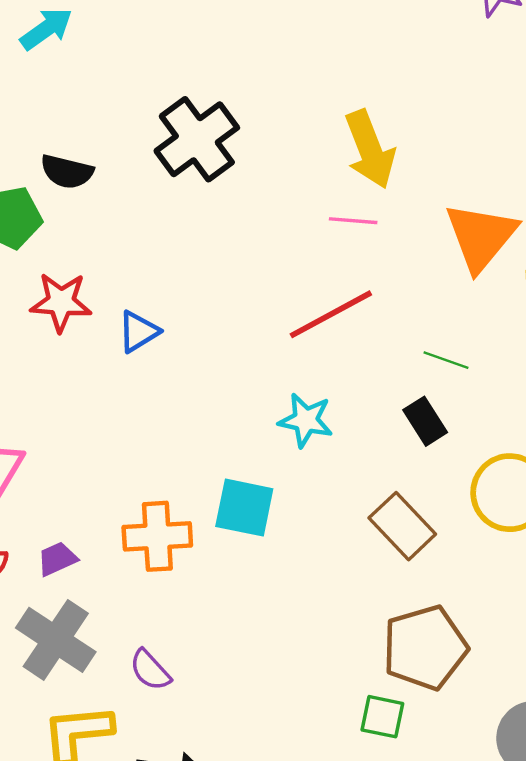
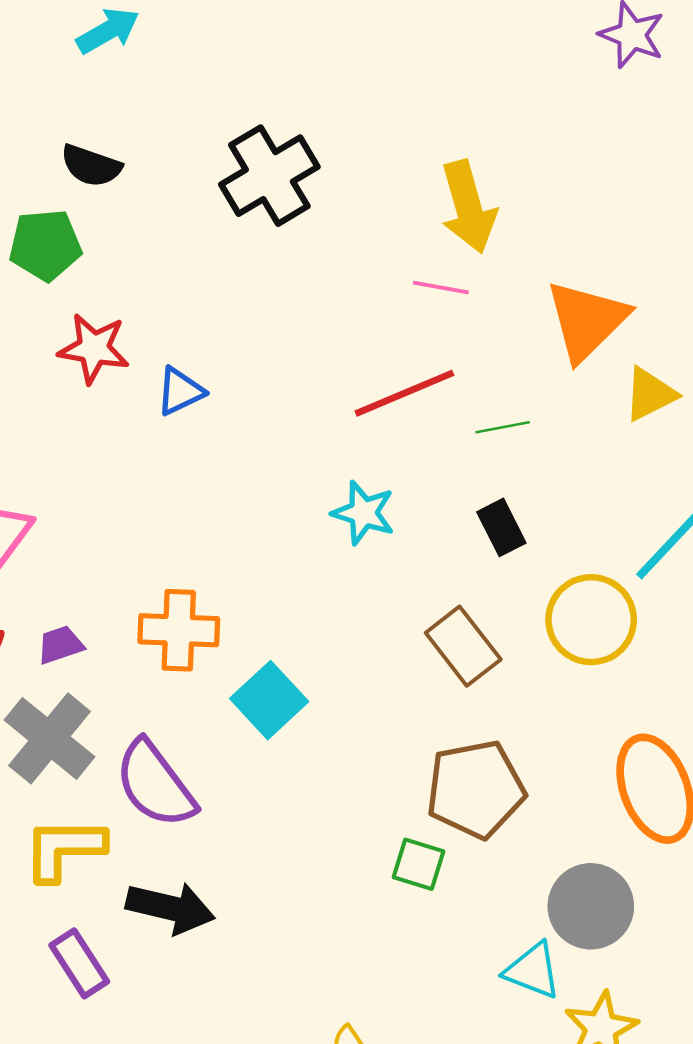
black semicircle: (67, 172) -> (91, 166), moved
green line: (446, 360) -> (503, 427), moved, turned -36
cyan square: (244, 508) -> (269, 700), moved, turned 30
purple semicircle: (150, 670) -> (155, 784), size x1.8

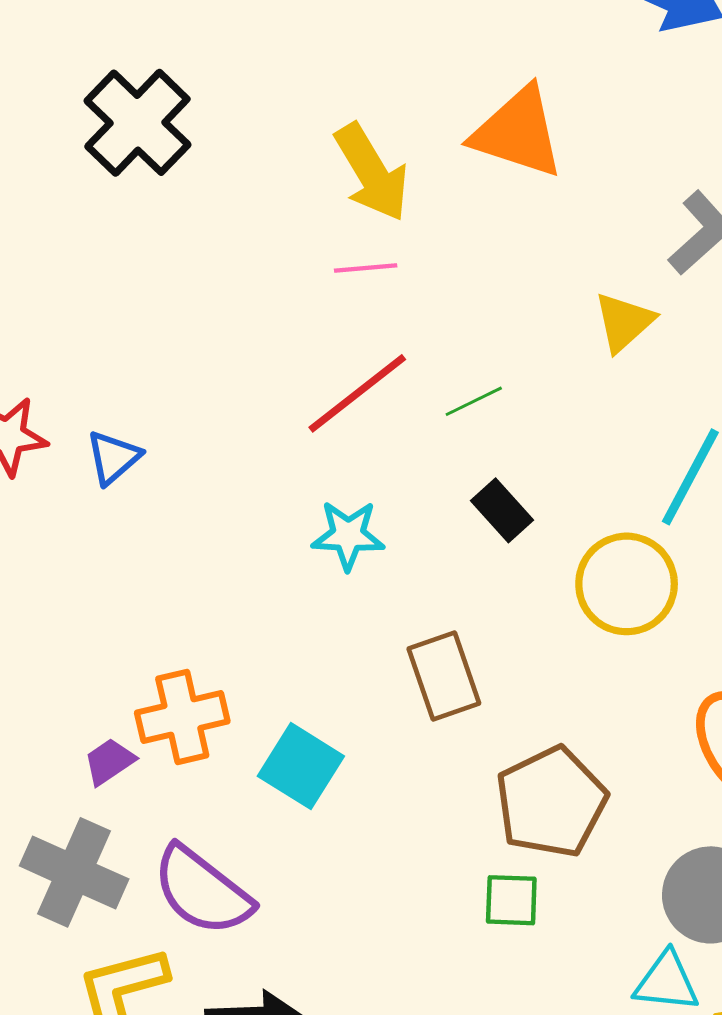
black cross: (269, 176) -> (137, 123), moved
orange triangle: (587, 320) -> (518, 132), moved, turned -42
purple trapezoid: (60, 645) -> (109, 761), moved
brown rectangle: (463, 646) -> (444, 676), moved, turned 34

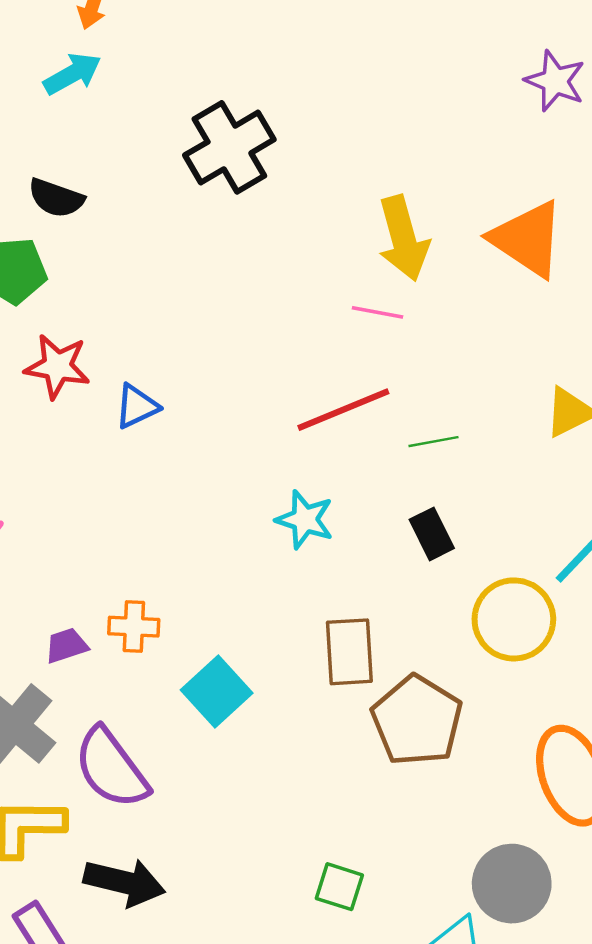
orange cross: (182, 717) -> (134, 627), size x0.7
brown pentagon: (551, 802) -> (417, 721), moved, turned -30
green square: (511, 900) -> (339, 887), moved

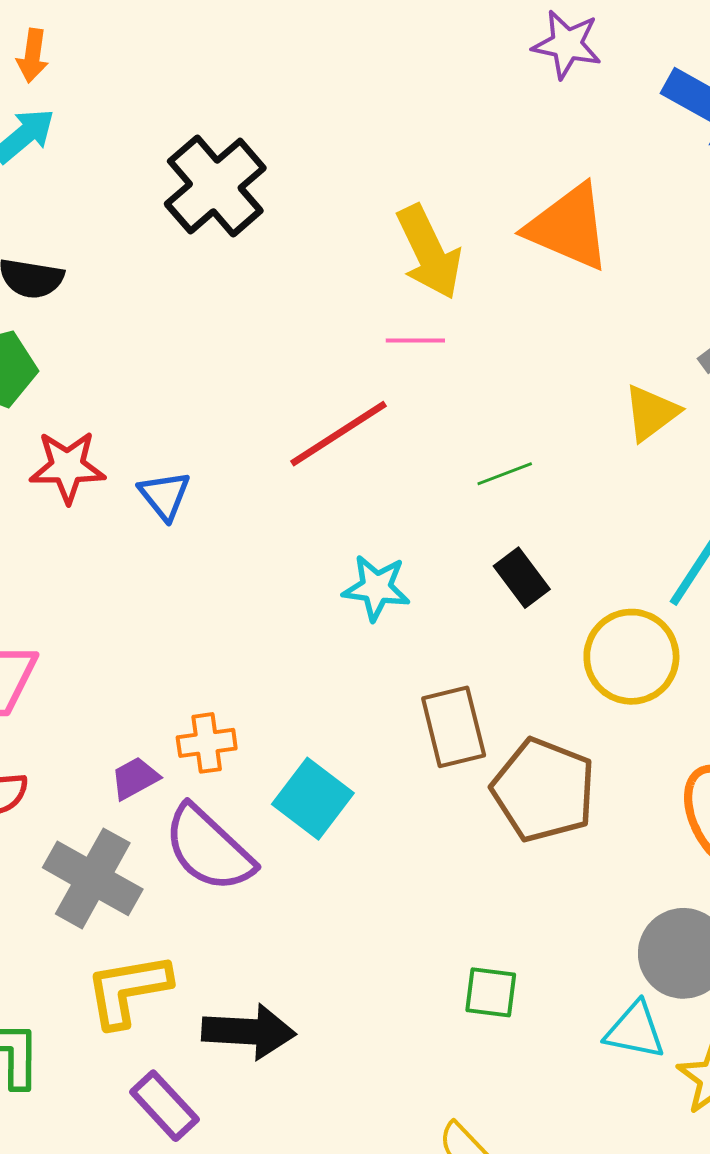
blue triangle: (137, 406) -> (165, 495), turned -33
red line: (343, 410) -> (339, 434), moved
purple semicircle: (111, 768) -> (209, 849), moved

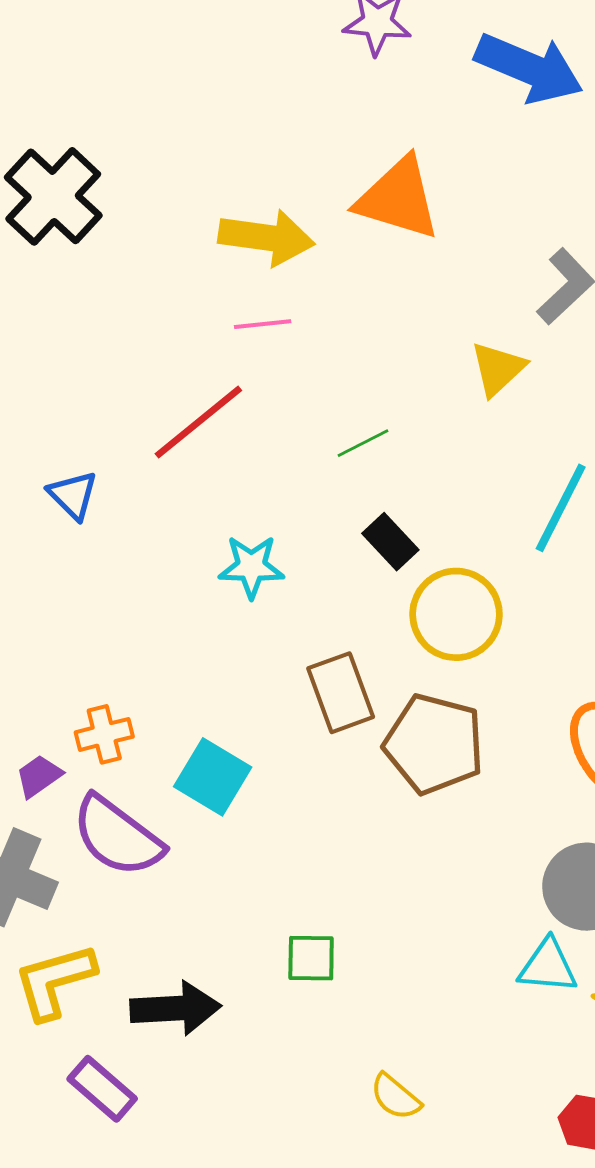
yellow arrow: (429, 252) -> (266, 237), turned -50
blue triangle: (165, 495) -> (73, 495), moved
yellow circle: (631, 657) -> (456, 614), moved
green square: (491, 992) -> (311, 958), moved

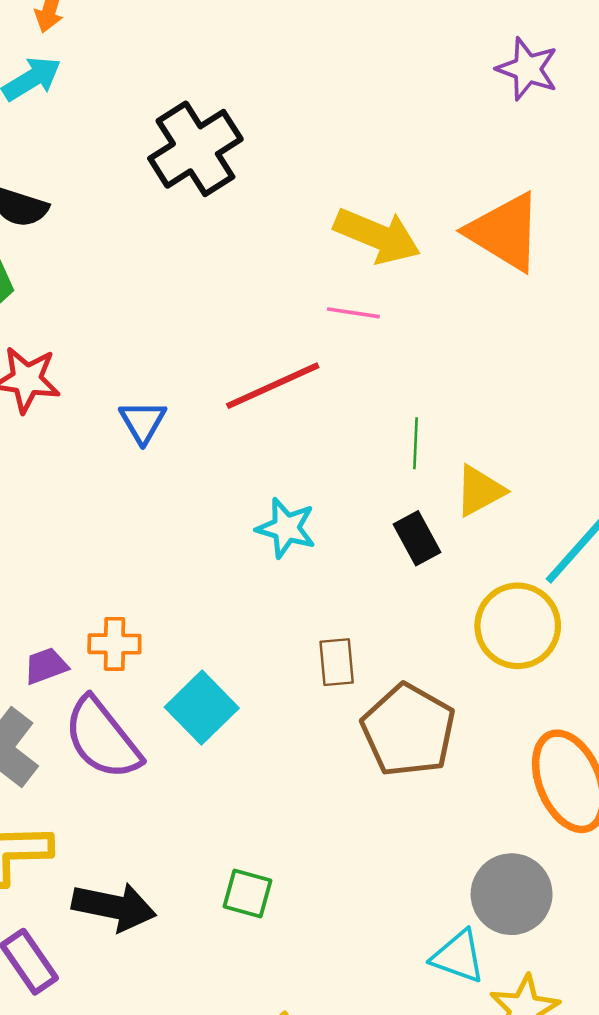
yellow triangle: (498, 369) -> (480, 491), moved
green line: (363, 443) -> (415, 443), turned -75
yellow circle: (456, 614) -> (518, 626), moved
brown rectangle: (341, 693) -> (337, 662), size x0.7

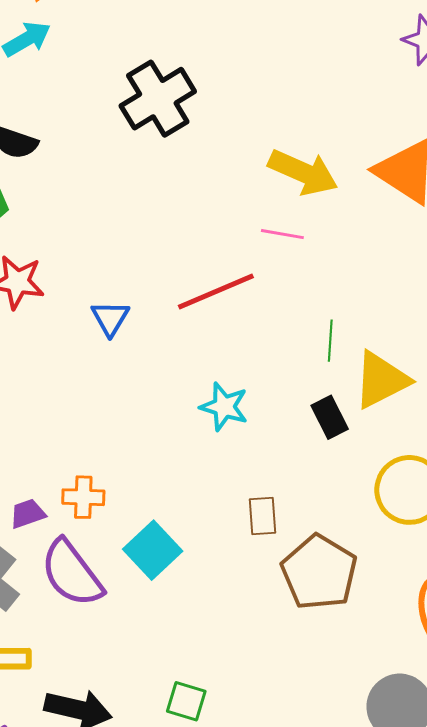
yellow triangle: (480, 491) -> (381, 380), size x1.4

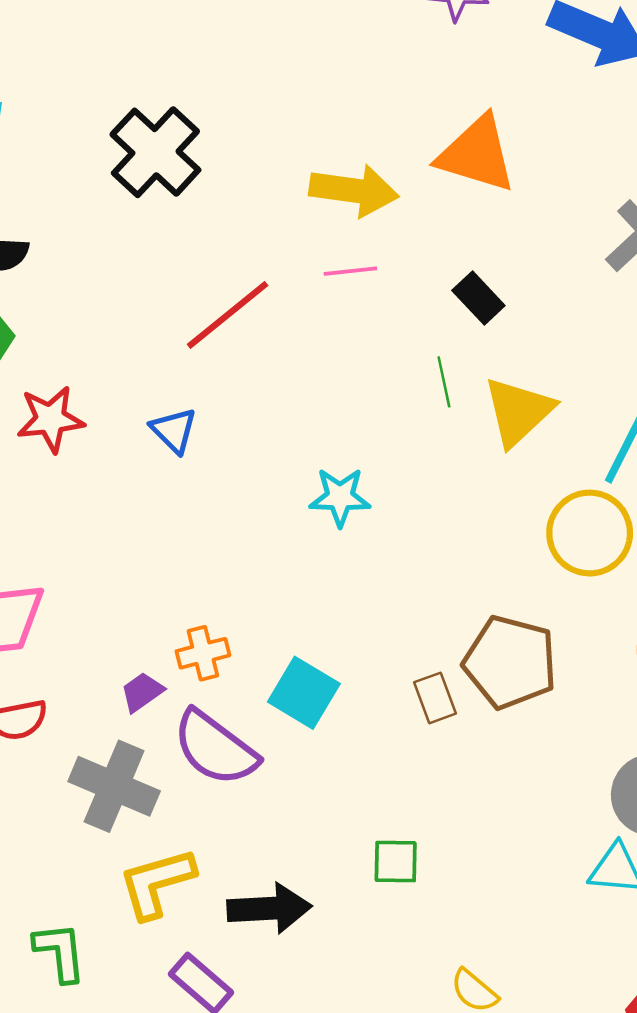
red line: (216, 291) -> (228, 315), moved
black rectangle: (330, 417) -> (478, 298), moved
brown rectangle: (262, 516) -> (435, 698), moved

